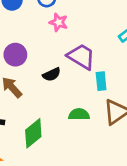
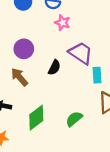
black semicircle: (52, 74) -> (54, 67), turned -42
green semicircle: (79, 114) -> (74, 119), moved, turned -42

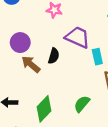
brown arrow: (19, 77) -> (31, 64), moved

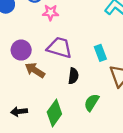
purple trapezoid: (78, 37) -> (60, 48), moved
black semicircle: (54, 56) -> (73, 76), moved

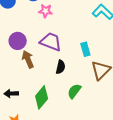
brown arrow: (35, 70) -> (28, 59), turned 30

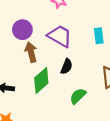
cyan rectangle: (85, 49) -> (99, 36), moved
green diamond: (42, 97) -> (41, 80), moved

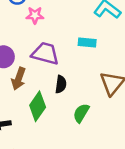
cyan rectangle: (99, 36) -> (87, 42), turned -63
brown arrow: (31, 52) -> (19, 79), turned -132

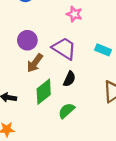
pink star: (35, 15) -> (74, 14), moved
green semicircle: (81, 113) -> (67, 111), moved

